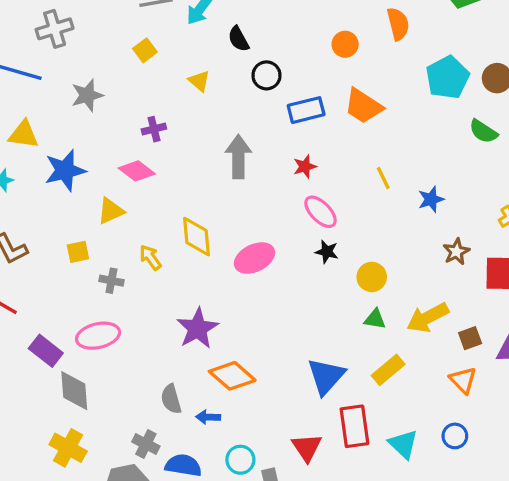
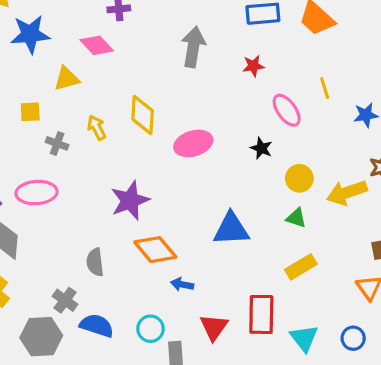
pink ellipse: (320, 212) -> (287, 110), moved
yellow arrow: (428, 318) -> (347, 193), moved
blue triangle: (326, 376) -> (231, 229), moved, turned 36
blue arrow: (208, 417) -> (182, 284), moved

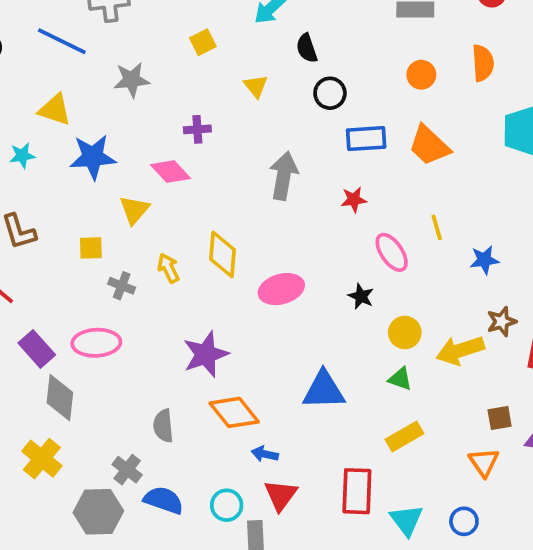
yellow triangle: (67, 79) -> (134, 210), turned -36
red triangle: (214, 327) -> (281, 495), moved

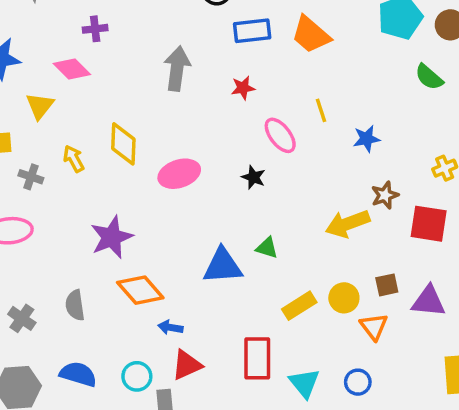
yellow circle: (405, 332) -> (344, 298), moved
green triangle: (400, 379) -> (267, 248), moved
gray cross: (127, 470) -> (22, 318), moved
red triangle: (281, 495) -> (187, 365), turned 32

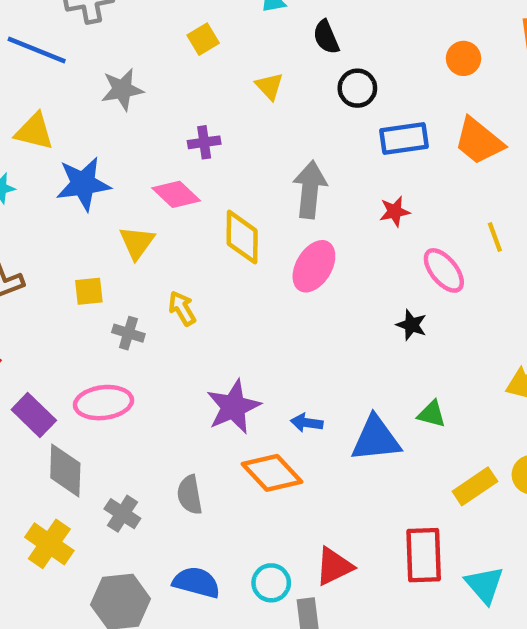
yellow diamond: (123, 144) -> (242, 237), moved
pink ellipse: (179, 174) -> (314, 266), moved, turned -39
blue arrow: (170, 327) -> (307, 423), moved

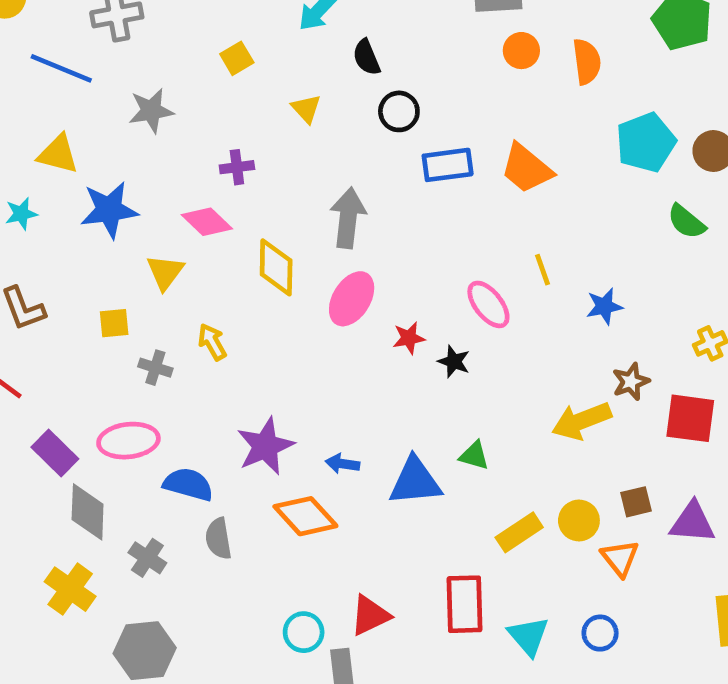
orange circle: (464, 58) -> (521, 51), moved
red star: (395, 211) -> (409, 338), moved
blue semicircle: (196, 582) -> (188, 484), moved

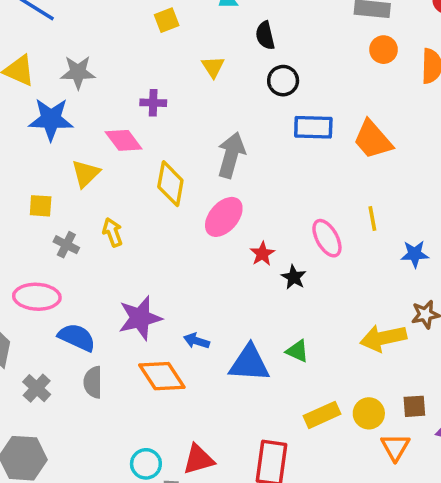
gray star: (151, 111) -> (78, 72), moved
red star: (409, 338) -> (262, 254), turned -30

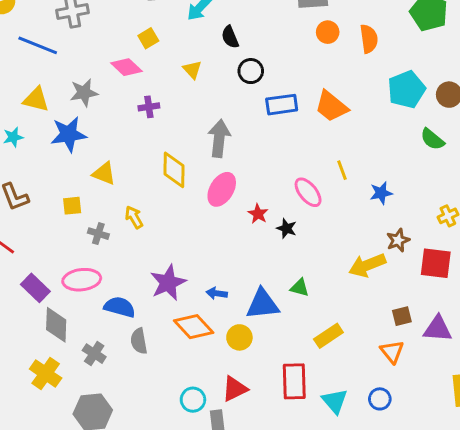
pink diamond: (124, 140) -> (126, 67), moved
yellow triangle: (86, 174) -> (104, 173), turned -45
yellow circle: (369, 413) -> (239, 337), moved

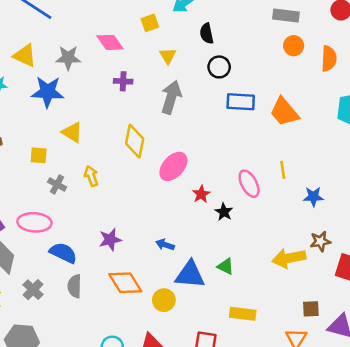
yellow square: (148, 38) -> (150, 23), moved
gray arrow: (219, 138) -> (171, 97), moved
purple star: (168, 283) -> (110, 240), size x0.7
blue arrow: (217, 293) -> (165, 245), moved
yellow rectangle: (328, 336) -> (243, 314), turned 30

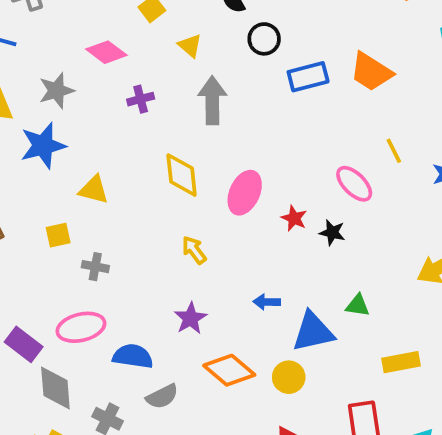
yellow arrow: (91, 176) -> (194, 250), moved
gray semicircle: (74, 286) -> (162, 396), turned -100

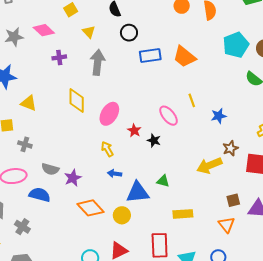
gray star: (56, 91) -> (14, 37), moved
yellow arrow: (194, 250) -> (107, 149), moved
gray semicircle: (162, 396) -> (50, 169), moved, turned 36

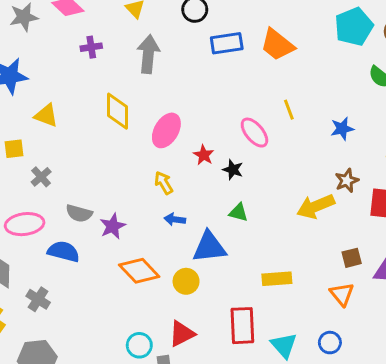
blue star: (219, 116) -> (342, 129), moved
gray cross: (25, 144) -> (41, 177), turned 32
green triangle: (163, 181) -> (238, 213), moved

